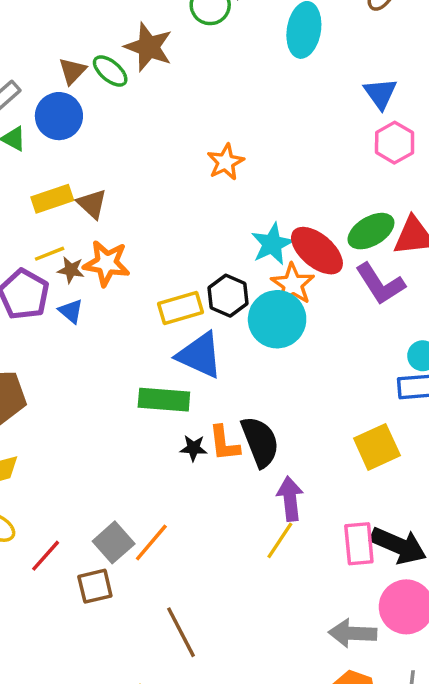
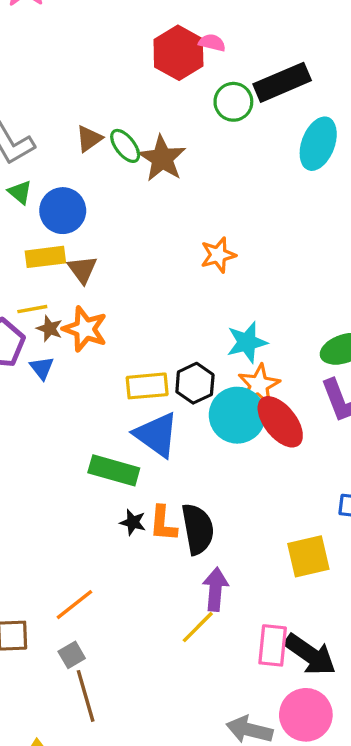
brown star: (149, 47) -> (162, 158), moved
blue circle: (59, 116) -> (63, 211), moved
red ellipse: (317, 251) -> (280, 422), moved
gray square: (114, 542) -> (72, 655), moved, size x0.7

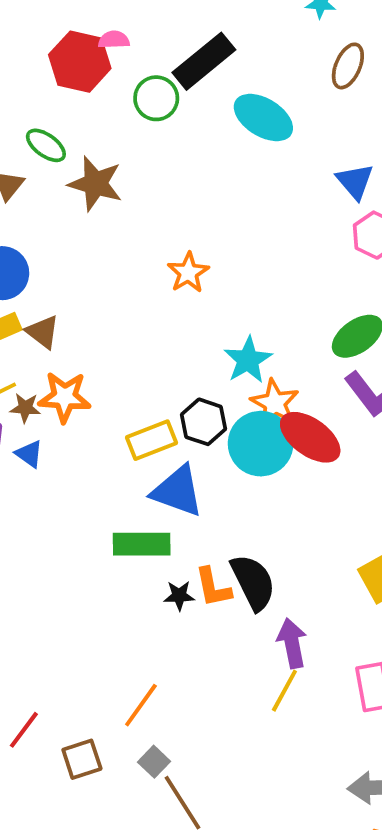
cyan ellipse: (318, 144) -> (263, 118), turned -63
green ellipse: (125, 146) -> (46, 145), moved

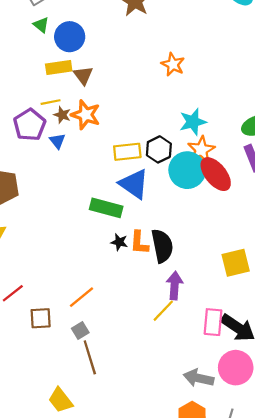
orange star: (188, 273) -> (173, 64), turned -30

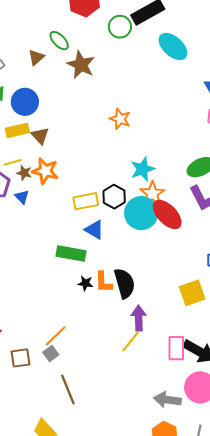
blue triangle: (134, 184) -> (94, 230), size x0.7
gray square: (80, 330) -> (51, 354), moved

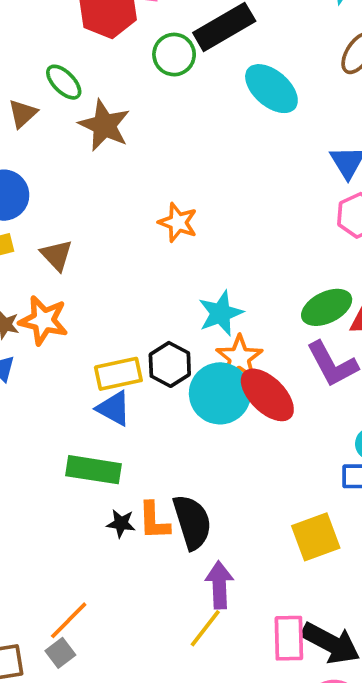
brown triangle: (40, 136) -> (56, 255), moved
blue triangle: (94, 230) -> (114, 408), moved

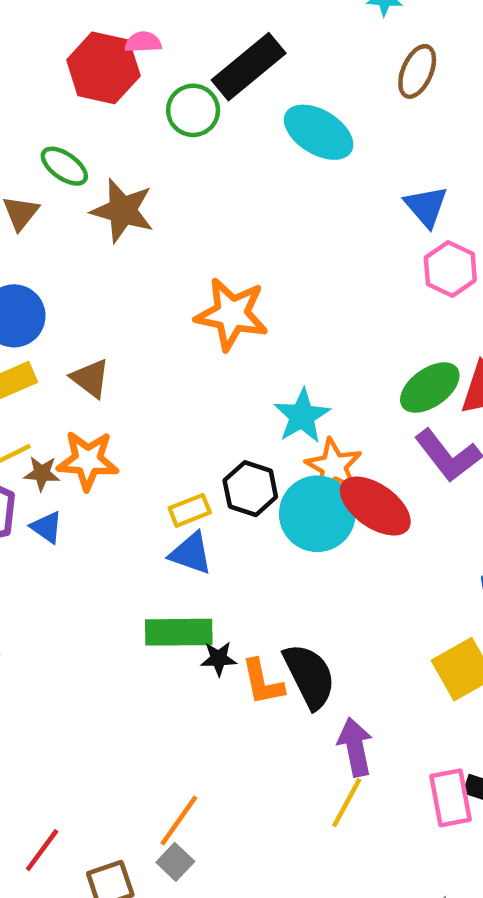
orange star: (178, 222) -> (232, 314), size x1.5
yellow rectangle: (118, 374) -> (190, 510), size x0.7
black star: (121, 523) -> (219, 659), moved

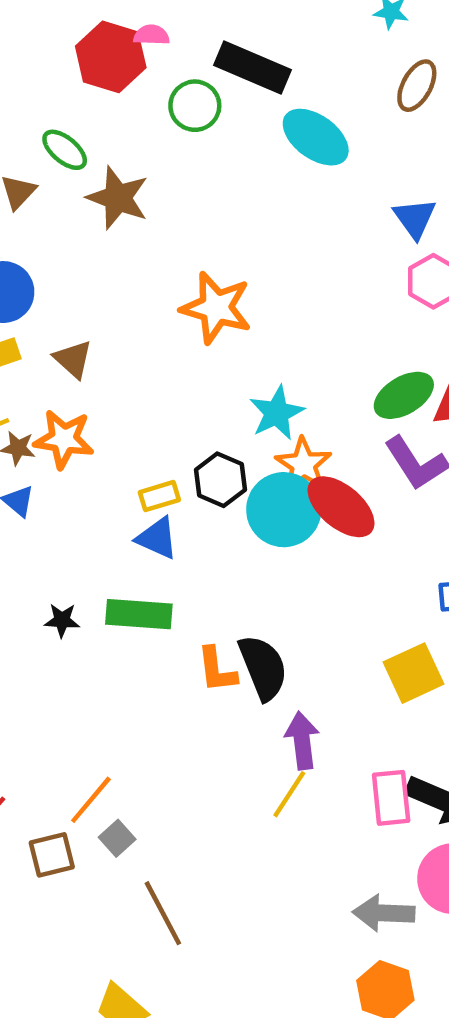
black rectangle: (249, 67) -> (253, 67), turned 58
black star: (219, 659) -> (62, 620), moved
orange line: (179, 821) -> (91, 800), moved

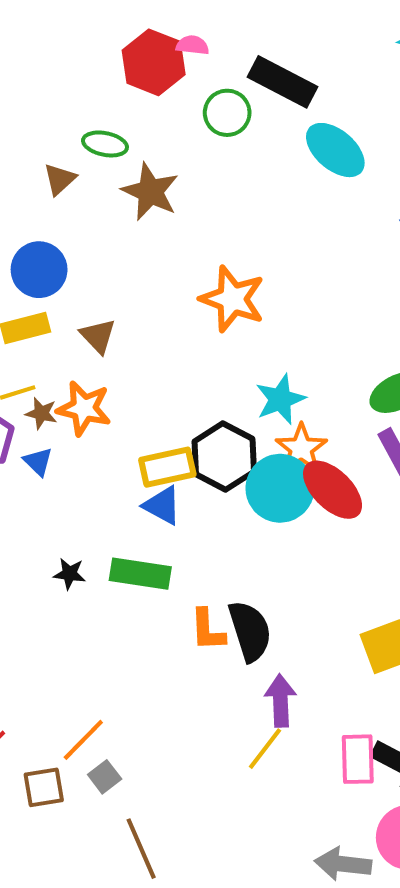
green ellipse: (65, 150) -> (105, 144), turned -33
black hexagon: (220, 480) -> (224, 456), size x1.4
yellow rectangle: (159, 496) -> (167, 467), size x1.5

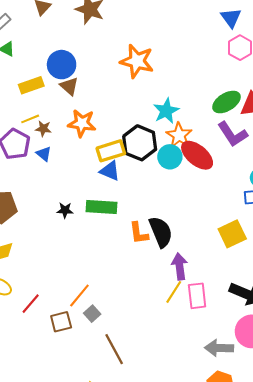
blue circle: (39, 270) -> (62, 65), moved
orange star: (84, 408) -> (82, 123), moved
cyan circle: (280, 488) -> (170, 157), size x0.7
pink rectangle: (358, 759) -> (197, 296), moved

